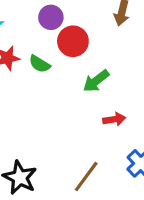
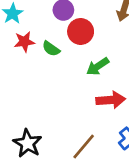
red arrow: (114, 119) -> (111, 100), size x1.5

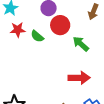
green arrow: (98, 66) -> (81, 44), moved, turned 72

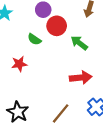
red star: (18, 30) -> (19, 64), moved

